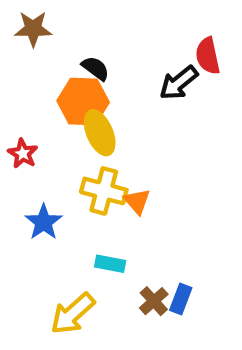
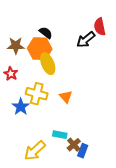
brown star: (33, 29) -> (16, 46), moved
yellow cross: (104, 191) -> (37, 94), moved
cyan rectangle: (110, 264) -> (60, 135), moved
blue rectangle: (181, 299) -> (83, 151), moved

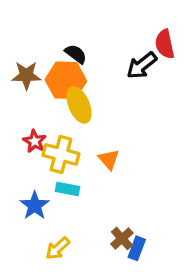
red star: (11, 74) -> (35, 141), moved
blue star: (21, 107) -> (35, 206), moved
cyan rectangle: (60, 135) -> (68, 189), moved
yellow arrow: (35, 151) -> (58, 248), size x0.7

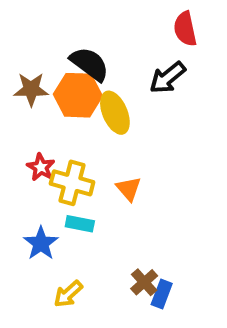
red semicircle: (165, 44) -> (185, 29), moved
black semicircle: (76, 54) -> (90, 64), size x1.5
yellow ellipse: (79, 105) -> (115, 113), moved

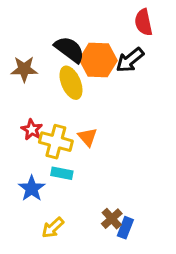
orange hexagon: (78, 95) -> (98, 60), moved
yellow ellipse: (115, 113) -> (71, 83), moved
orange triangle: (129, 189) -> (88, 137), moved

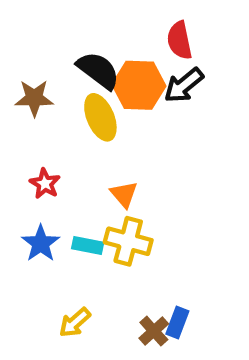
red semicircle: (143, 22) -> (179, 40), moved
yellow cross: (56, 142) -> (128, 241), moved
blue star: (32, 188) -> (41, 243), moved
brown cross: (112, 219) -> (154, 331), moved

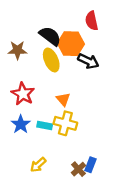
black arrow: (184, 85) -> (88, 61), moved, turned -115
red star: (45, 184) -> (23, 94), size x1.5

